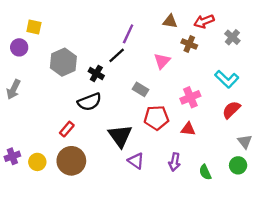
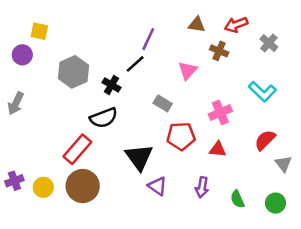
red semicircle: (231, 110) -> (265, 140), moved
red rectangle: (67, 129) -> (77, 149), size x1.6
green circle: (238, 165) -> (275, 203), moved

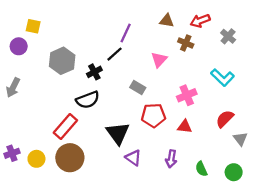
black cross: (112, 85) -> (94, 72), turned 32

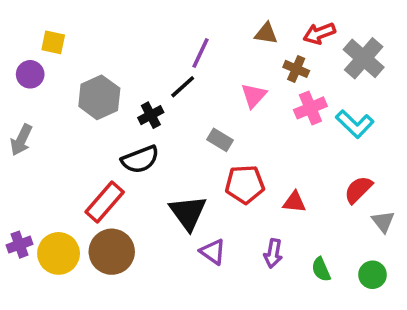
gray cross: (228, 36) -> (364, 58), size x1.6
pink cross: (187, 95) -> (310, 108), moved
yellow circle: (36, 159) -> (59, 253), size x1.5

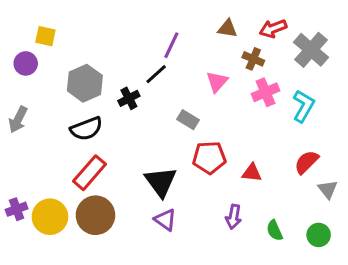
cyan L-shape: (355, 124) -> (303, 106), turned -104
black semicircle: (140, 159) -> (86, 129), moved
purple triangle: (213, 252) -> (165, 220), moved

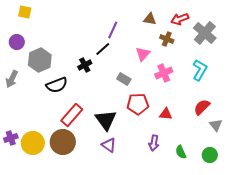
yellow square: (45, 36) -> (25, 12), moved
gray hexagon: (85, 83) -> (40, 60), moved
pink cross: (265, 92) -> (164, 73), moved
red rectangle: (89, 173) -> (72, 115), moved

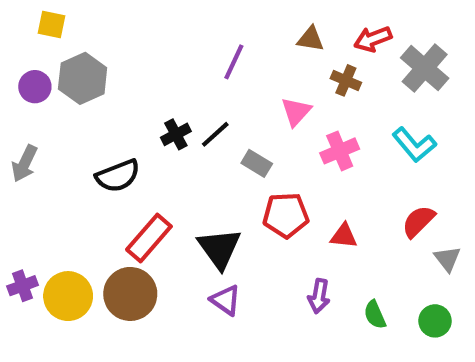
black line: (103, 49) -> (215, 134), moved
gray hexagon: (40, 60) -> (83, 78), moved
cyan L-shape: (200, 70) -> (414, 145), turned 110

